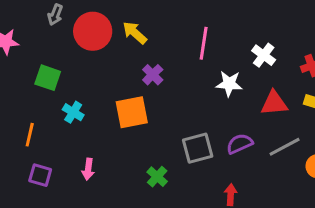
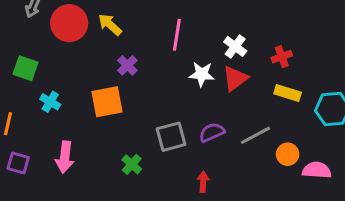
red triangle: (274, 103) -> (235, 78), moved, turned -32
pink arrow: (88, 169) -> (65, 157), size x1.5

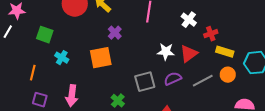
red cross: (282, 57) -> (211, 34), moved
white star: (202, 74) -> (166, 52), moved
red triangle: (235, 78) -> (189, 54), moved
orange circle: (288, 154) -> (228, 75), moved

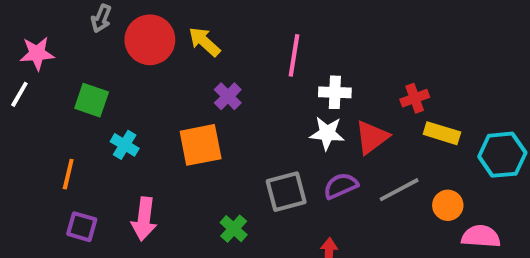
white cross: (189, 20) -> (335, 92), moved, turned -35
orange circle: (228, 75) -> (448, 205), moved

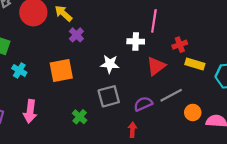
pink line: (294, 55) -> (154, 21), moved
purple cross: (228, 96) -> (76, 35), moved
white star: (327, 133) -> (110, 64), moved
purple semicircle: (341, 186) -> (143, 104), moved
orange circle: (448, 205) -> (193, 112), moved

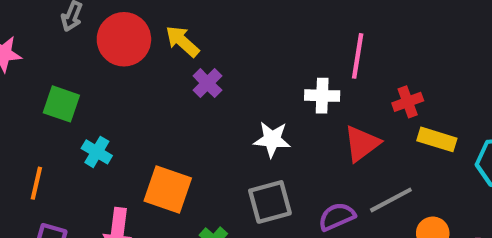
orange square: (61, 70) -> (168, 189), moved, turned 30

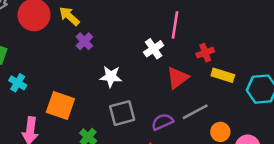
white cross: (322, 96) -> (154, 49), turned -36
white star: (272, 139) -> (111, 77), moved

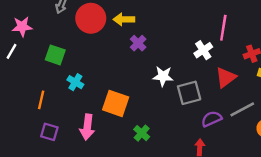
yellow arrow: (69, 16) -> (124, 19), turned -42
gray square: (122, 113) -> (189, 93), moved

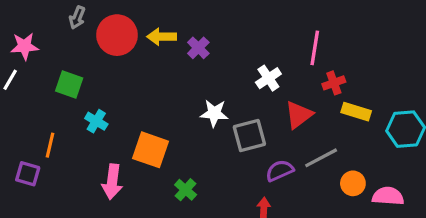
pink line: (223, 28) -> (315, 48), moved
purple cross: (138, 43) -> (198, 48), moved
purple square: (49, 132) -> (28, 174), moved

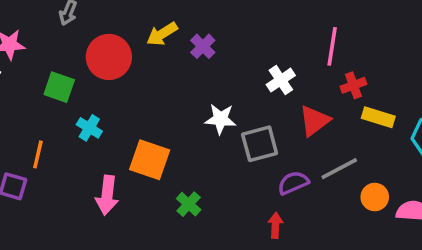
red circle: (117, 35) -> (109, 57), moved
yellow arrow: (162, 37) -> (162, 34), turned -32

